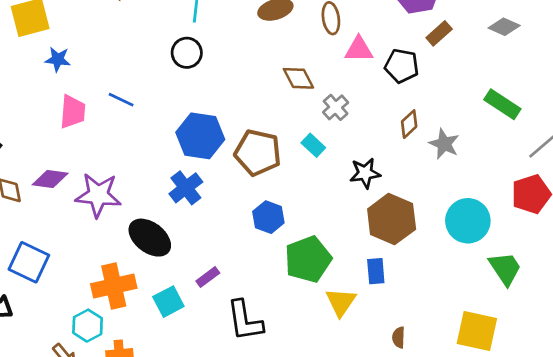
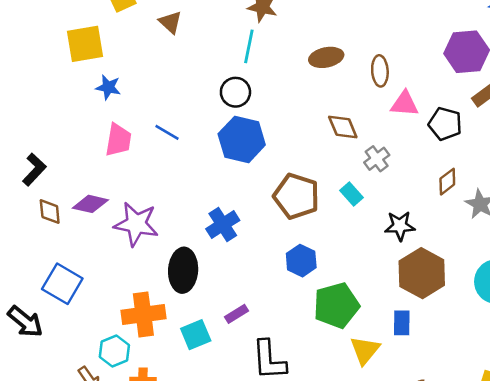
blue hexagon: (200, 136) -> (242, 139), moved
black ellipse: (150, 238) -> (183, 270), turned 51

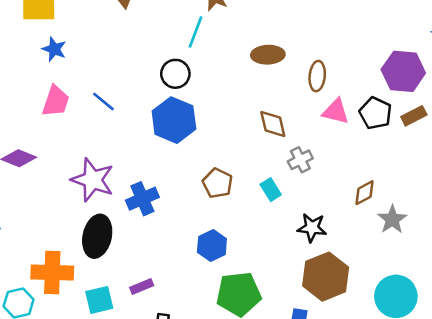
black pentagon: (445, 124) -> (376, 113), moved
brown pentagon: (296, 196) -> (217, 183), size x0.7
purple star: (136, 224) -> (93, 180), moved

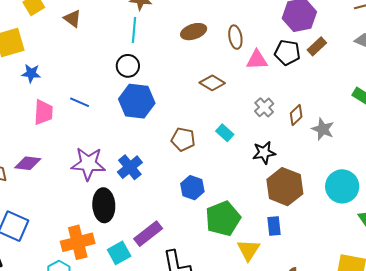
brown diamond: (273, 124) -> (212, 83), turned -30
gray cross: (300, 160) -> (264, 107), moved
purple rectangle: (142, 286) -> (148, 234), size x1.6

